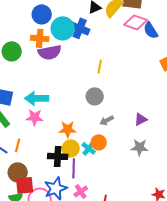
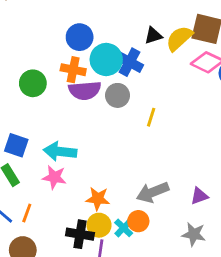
gray circle: (95, 96) -> (118, 95), moved
gray arrow: (107, 120) -> (153, 192), size x1.6

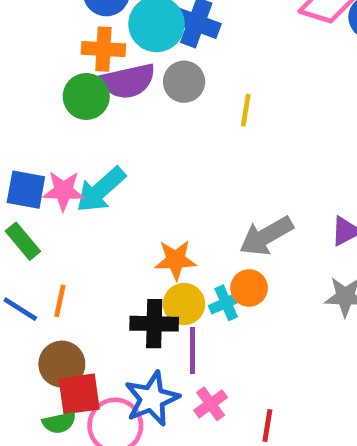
green circle: (33, 83) -> (86, 96), moved
cyan arrow: (60, 151) -> (101, 190), turned -40
pink star: (54, 177) -> (63, 191), moved
cyan cross: (124, 228) -> (226, 303), turned 30

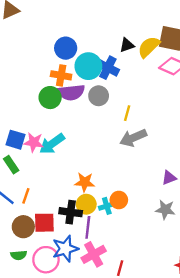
gray arrow: (266, 236) -> (133, 138), moved
red square: (79, 394) -> (44, 223), moved
pink cross: (211, 404) -> (94, 254), size x1.5

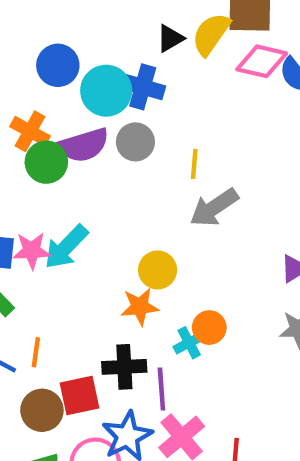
orange cross: (61, 75) -> (30, 131), moved, turned 30
yellow circle: (86, 204) -> (158, 270), moved

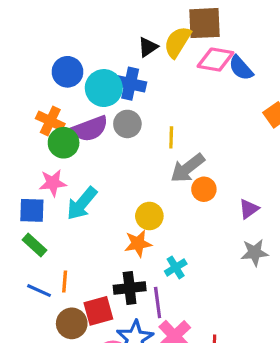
pink star: (32, 251) -> (53, 183), moved
orange circle: (209, 328) -> (204, 189), moved

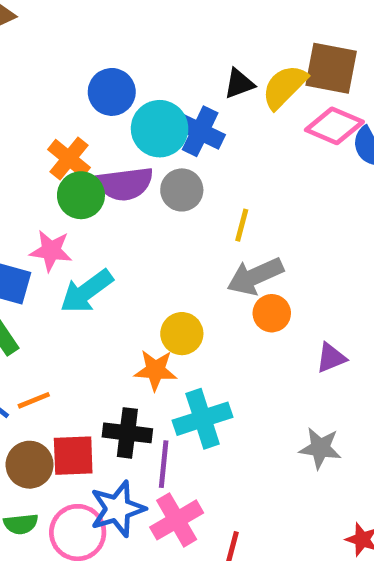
gray star: (255, 253) -> (320, 448), moved
cyan cross: (176, 267) -> (203, 419), size x1.6
orange line: (65, 281) -> (34, 400), turned 50

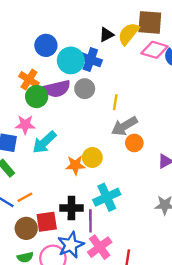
orange star: (155, 370) -> (75, 165), moved

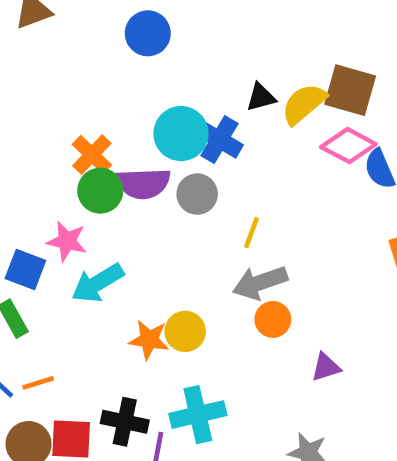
blue circle: (46, 45) -> (148, 33), moved

